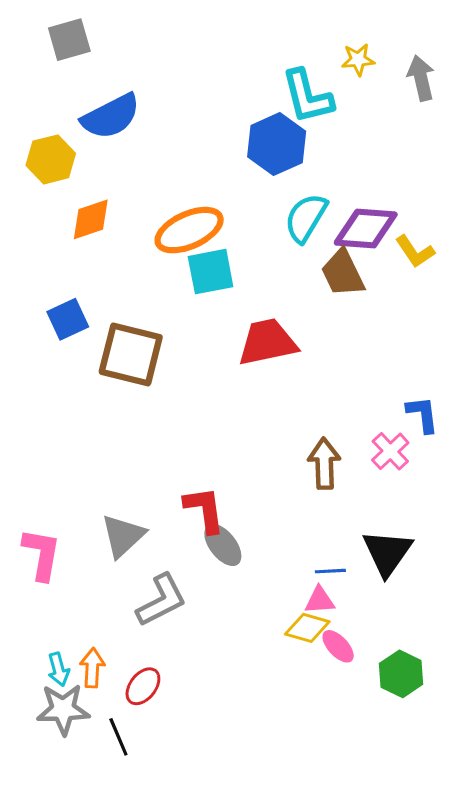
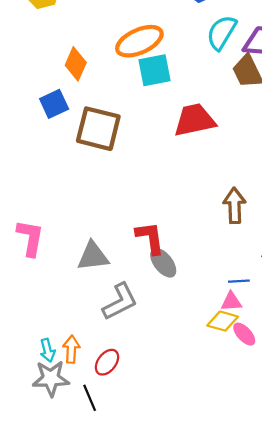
orange diamond: (91, 219) -> (76, 64), moved, turned -48
gray triangle: (123, 536) -> (93, 256), turned 36
pink L-shape: (42, 554) -> (30, 238), moved

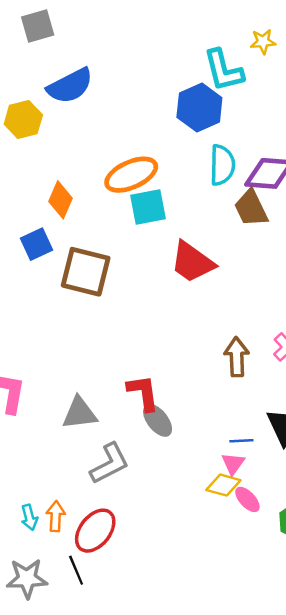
cyan semicircle: (222, 33) -> (222, 165), turned 150
red trapezoid: (195, 120) -> (192, 262), turned -132
pink triangle: (231, 302) -> (233, 463), turned -50
red ellipse: (107, 362) -> (95, 531), size x1.5
gray star: (51, 378) -> (27, 579), moved

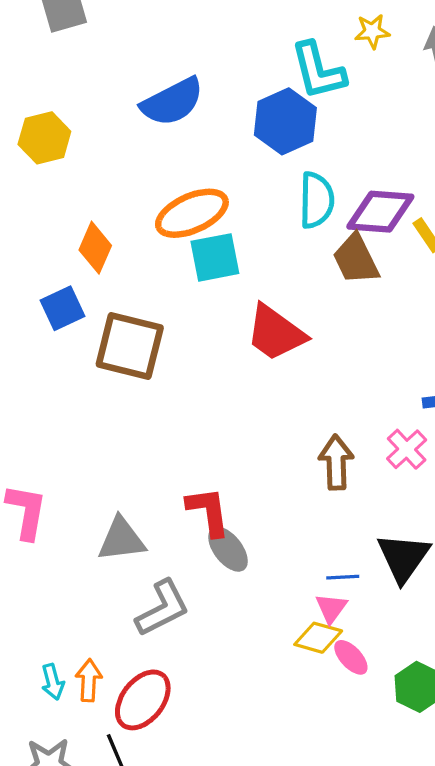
blue semicircle: (70, 86) -> (172, 102), moved

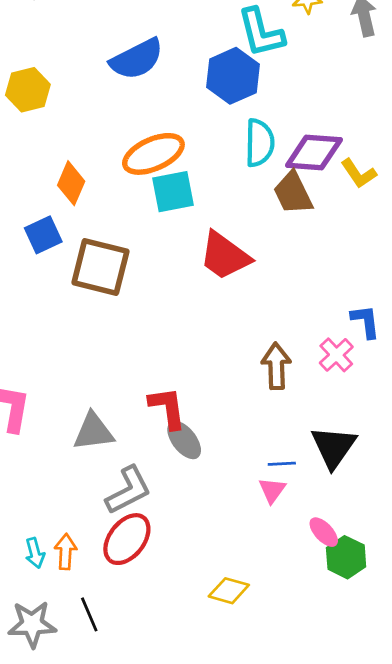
yellow diamond: (318, 638) -> (229, 591), moved
pink ellipse: (351, 657) -> (324, 532), moved
red ellipse: (143, 700) -> (127, 539), moved

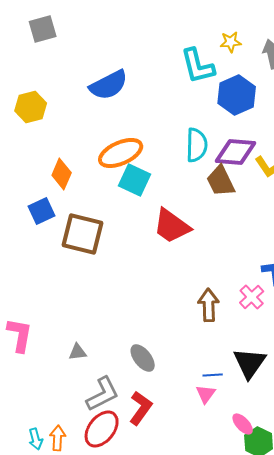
blue hexagon: (233, 76) -> (237, 95), moved
cyan square: (173, 192) -> (135, 180), turned 36
red L-shape: (167, 408) -> (141, 408), moved, turned 44
gray triangle: (93, 432) -> (78, 352), size x0.6

